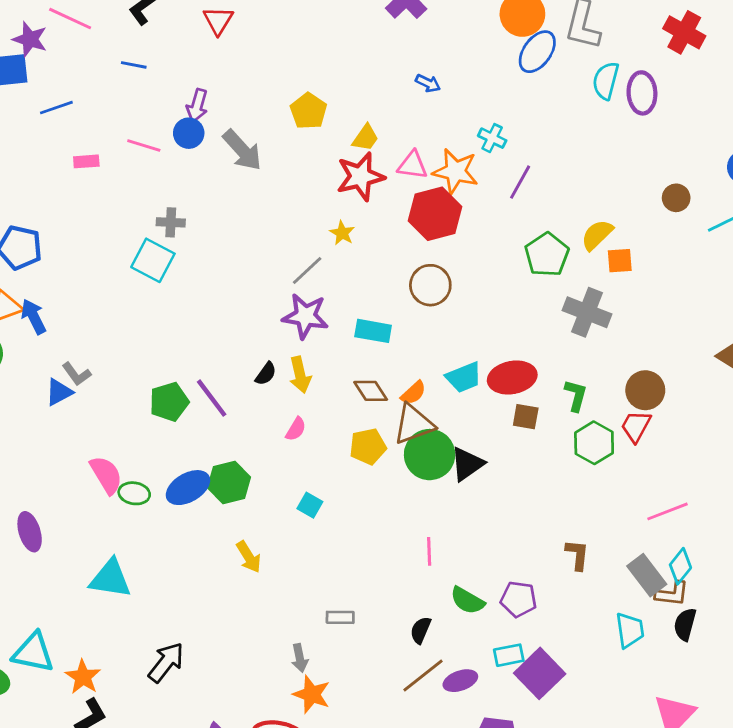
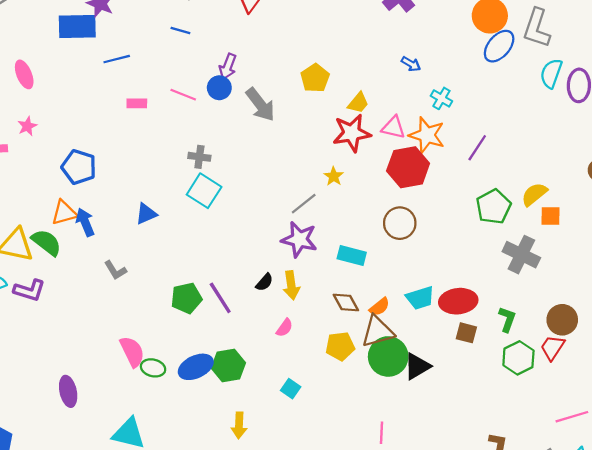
cyan cross: (492, 138) -> (441, 98), moved
cyan square: (153, 260) -> (204, 191), moved
blue triangle: (59, 392) -> (146, 214), moved
yellow arrow: (249, 557) -> (239, 425), turned 30

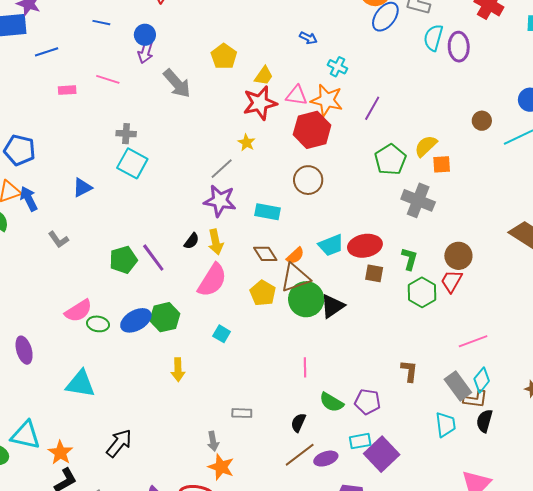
blue circle: (219, 88) -> (145, 35), moved
pink semicircle: (284, 328) -> (212, 280), size x2.0
yellow pentagon: (340, 346) -> (263, 293), turned -30
pink semicircle: (132, 352) -> (78, 311), turned 88

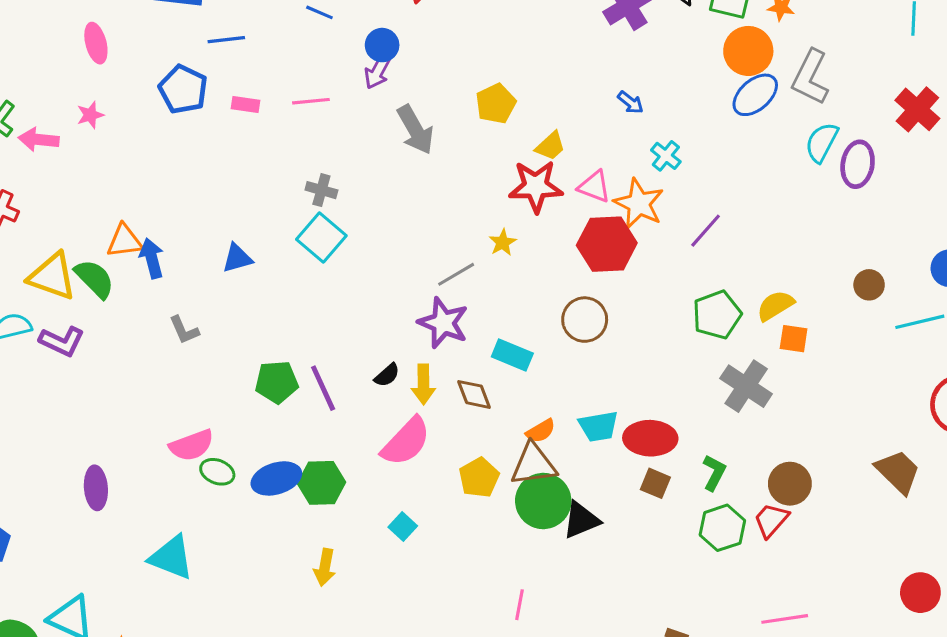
pink line: (108, 79) -> (311, 101), turned -35
blue pentagon: (20, 150) -> (183, 89), moved
brown diamond: (265, 254) -> (474, 394), moved

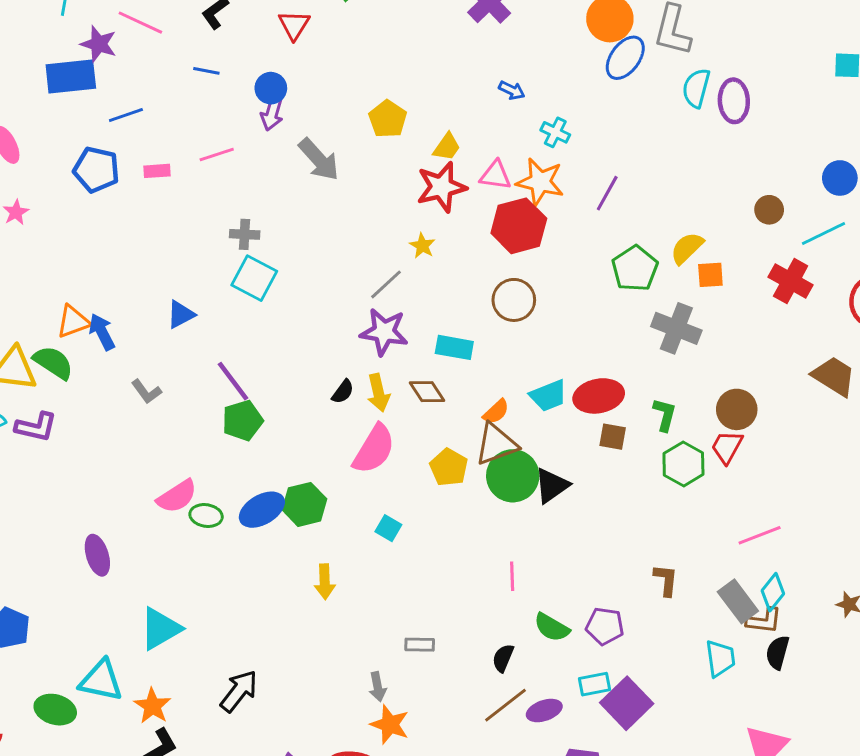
red cross: (917, 109) -> (791, 281), moved
purple line: (323, 388) -> (233, 381), moved
cyan triangle: (171, 557) -> (160, 629), moved, turned -39

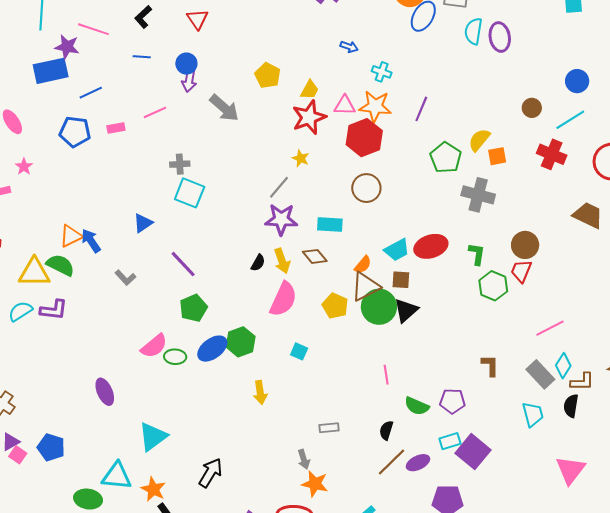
green pentagon: (242, 421) -> (193, 308), moved
brown square: (613, 437) -> (401, 280), moved
brown L-shape: (764, 621) -> (582, 382), moved

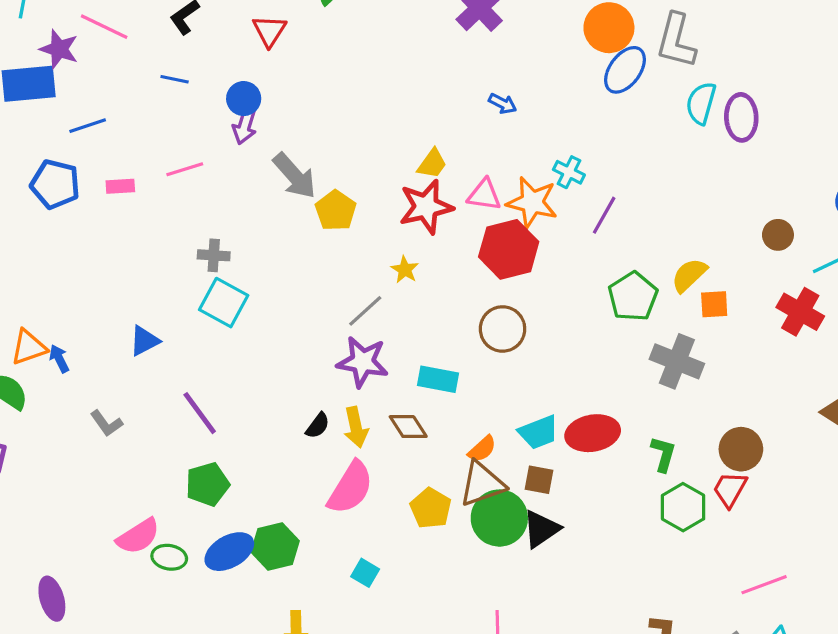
cyan cross: (382, 72) -> (569, 172), moved
yellow pentagon: (268, 75) -> (336, 211), moved
blue arrow: (91, 241) -> (59, 359), size x0.7

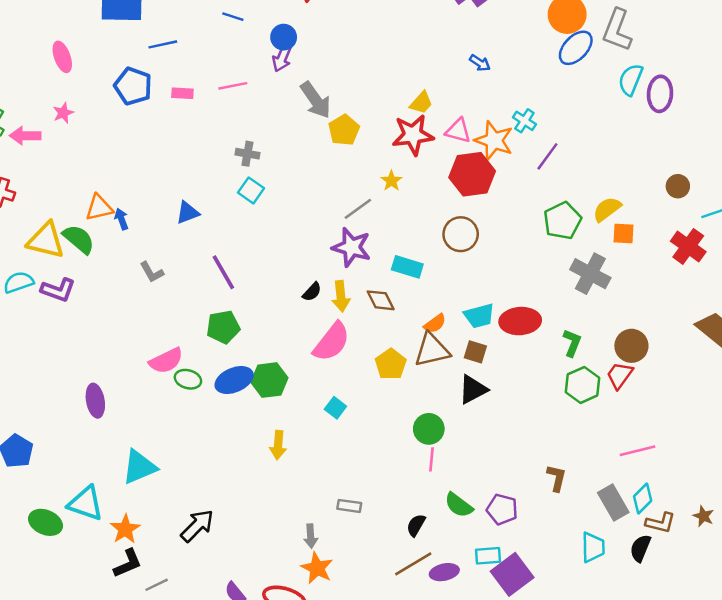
cyan square: (224, 303) -> (251, 190), size x0.7
green circle: (499, 518) -> (429, 429), moved, size x0.7

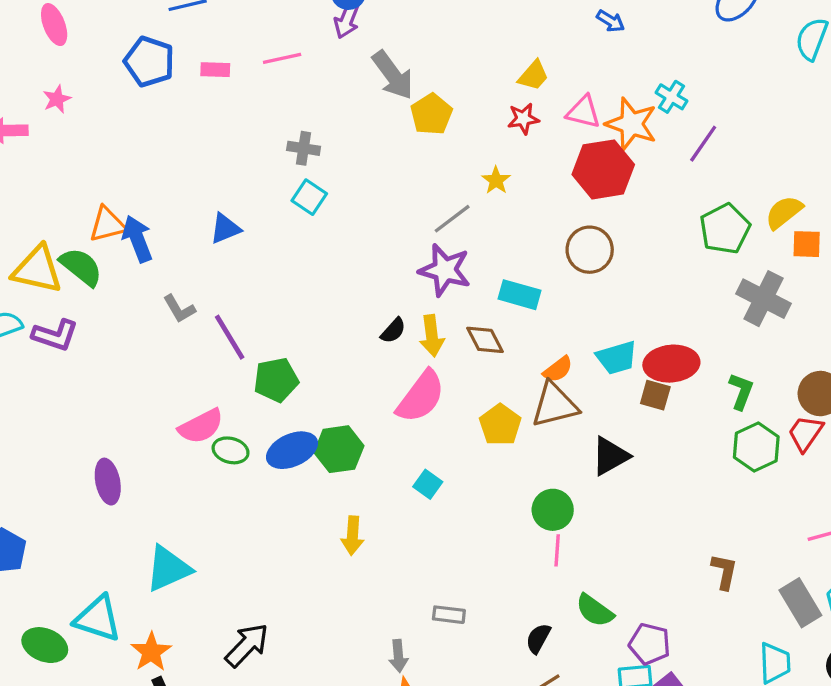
red star: (413, 135) -> (523, 119), size x0.6
blue arrow: (121, 219) -> (137, 239), size x1.6
purple line: (223, 272) -> (230, 337), moved
brown square: (475, 352) -> (655, 395), moved
purple pentagon: (502, 509) -> (650, 644), moved

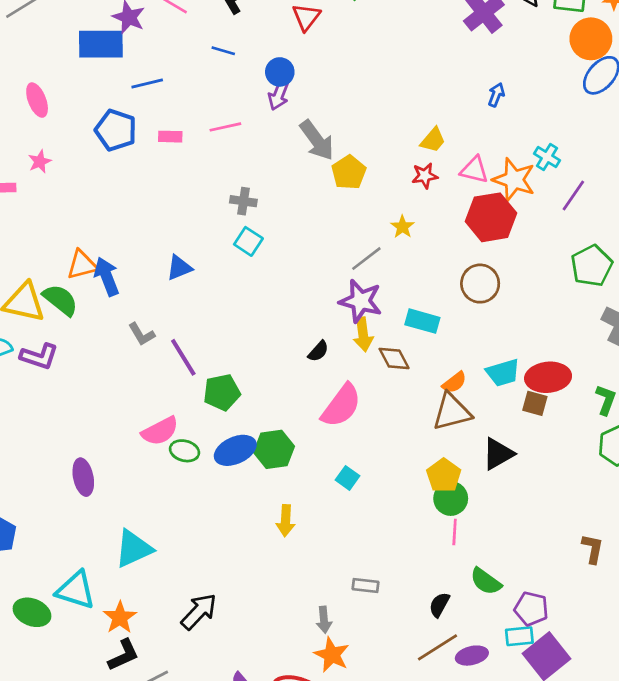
blue arrow: (611, 21) -> (496, 95), turned -100
yellow arrow: (432, 336) -> (363, 334), moved
yellow pentagon: (500, 425) -> (444, 475), moved

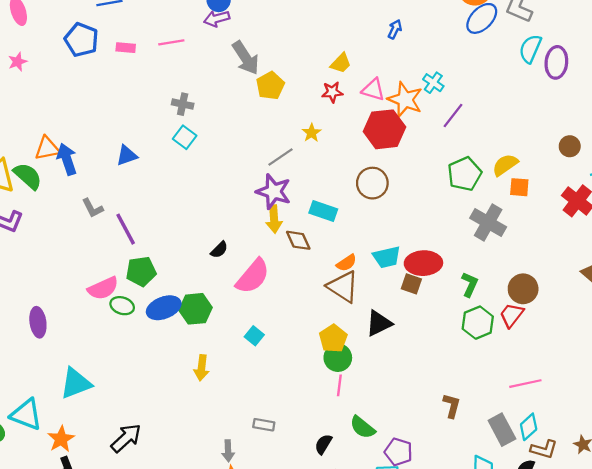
purple arrow: (279, 95) -> (217, 19), turned 50
black semicircle: (318, 351) -> (219, 250), moved
green pentagon: (222, 392) -> (141, 271), moved
brown triangle: (452, 412) -> (343, 287), turned 44

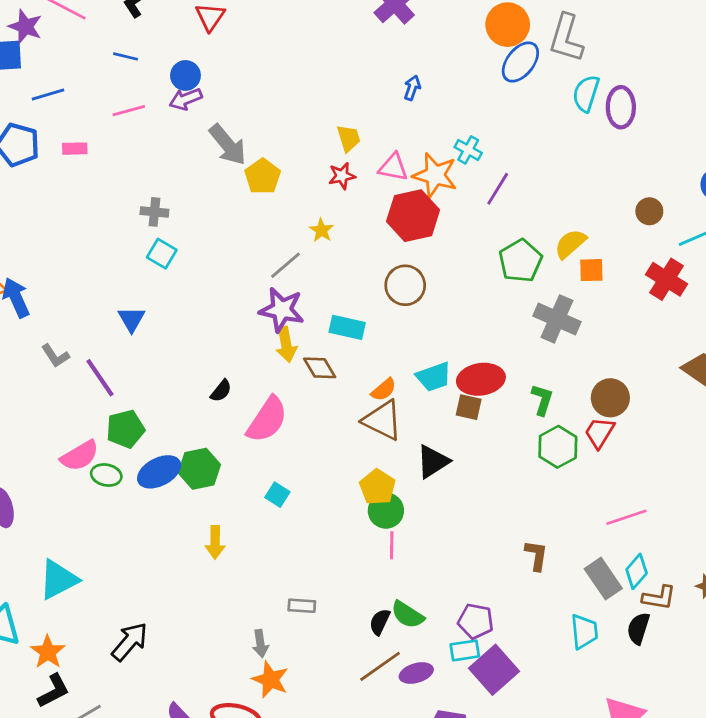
pink line: (171, 42) -> (129, 111), moved
yellow trapezoid: (341, 63) -> (349, 138), turned -55
blue triangle: (127, 155) -> (132, 319), moved, turned -35
green semicircle: (363, 427) -> (407, 615), moved

